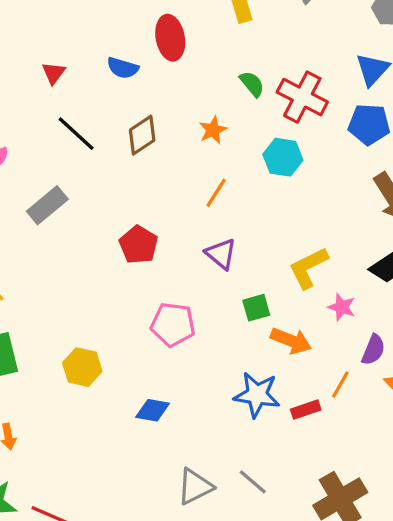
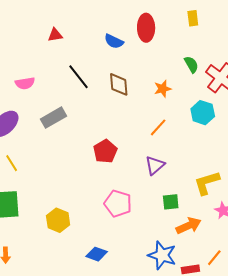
red triangle: (54, 73) -> (55, 35), moved, turned 35
brown diamond: (142, 135) -> (119, 84), turned -70
purple triangle: (221, 254) -> (155, 165), turned 30
orange arrow: (291, 341) -> (189, 226), turned -55

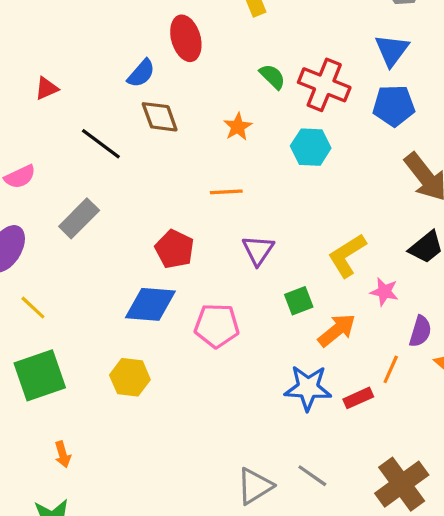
blue semicircle: (114, 41) -> (141, 73), turned -60
brown diamond: (119, 84) -> (160, 117), moved
orange line: (158, 127) -> (226, 192), moved, turned 60
blue diamond: (97, 254) -> (150, 304), moved, size x1.5

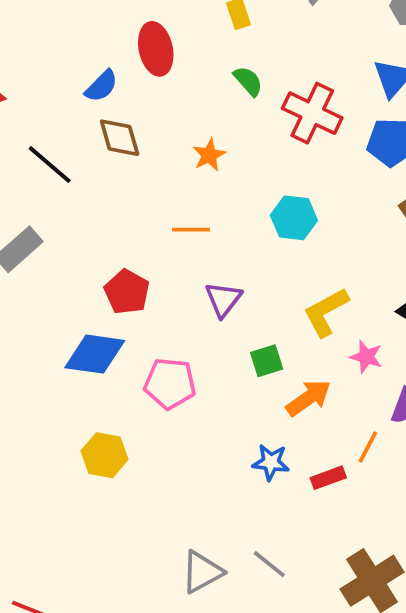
green semicircle: (272, 77) -> (248, 81), moved
cyan hexagon: (311, 147) -> (294, 218), moved
yellow hexagon: (130, 377) -> (105, 455), moved
blue star: (308, 388) -> (271, 462), size x0.7

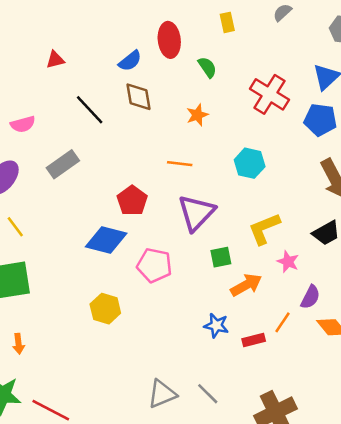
green semicircle: (248, 81) -> (207, 67), moved
purple triangle: (223, 299) -> (196, 213), size x1.5

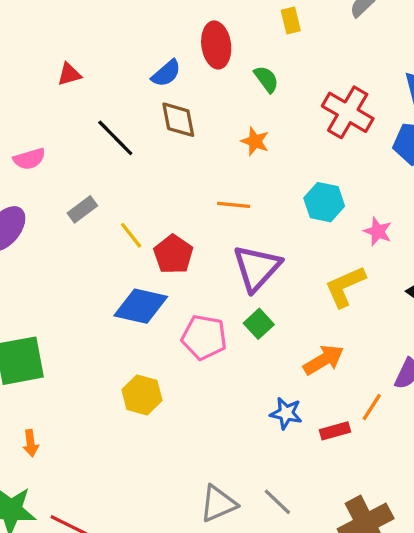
orange star: (197, 115) -> (255, 141), turned -30
gray rectangle: (63, 164) -> (82, 209), size x0.7
yellow line: (15, 227) -> (131, 235), moved
green square: (221, 257) -> (259, 324), moved, turned -30
pink star: (288, 262) -> (378, 231), moved

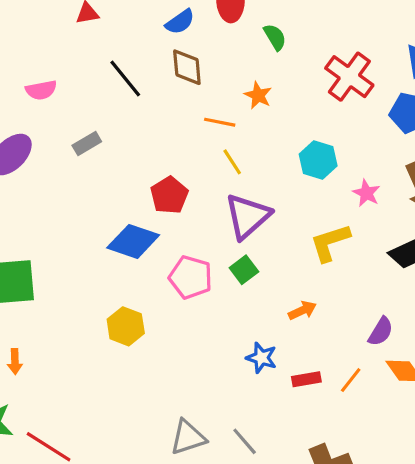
orange line: (234, 205) -> (220, 122), moved
yellow line: (131, 235) -> (232, 162), moved
orange arrow: (324, 360) -> (302, 310), size x0.7
orange line: (372, 407) -> (351, 380), moved

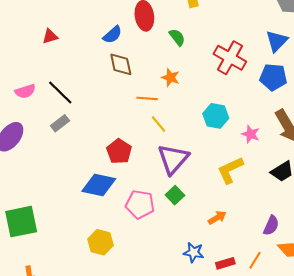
black line: (125, 78) -> (60, 93), moved

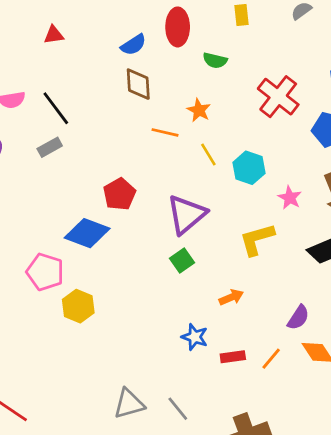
green semicircle: (177, 37) -> (215, 60), turned 132
yellow line: (158, 124) -> (208, 154), moved
pink pentagon: (140, 204) -> (45, 272), moved

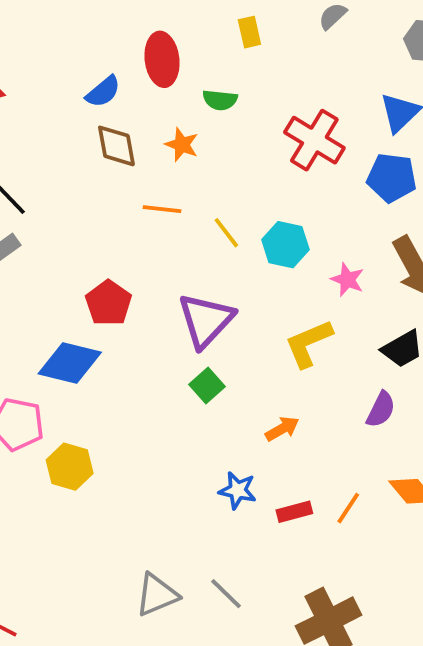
orange star: (199, 110) -> (182, 145), moved
purple semicircle: (298, 318) -> (381, 409), moved

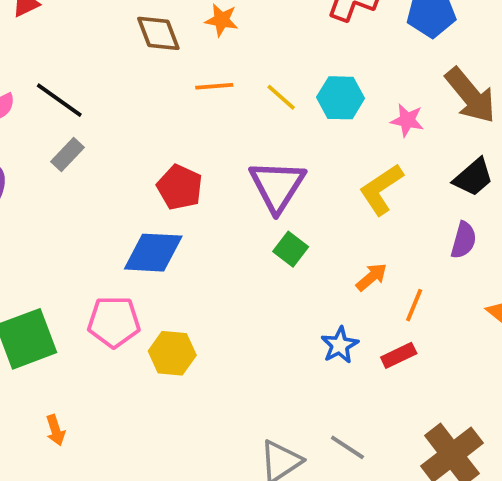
blue star: (238, 490) -> (340, 345), turned -30
orange line: (348, 508) -> (414, 305), moved

